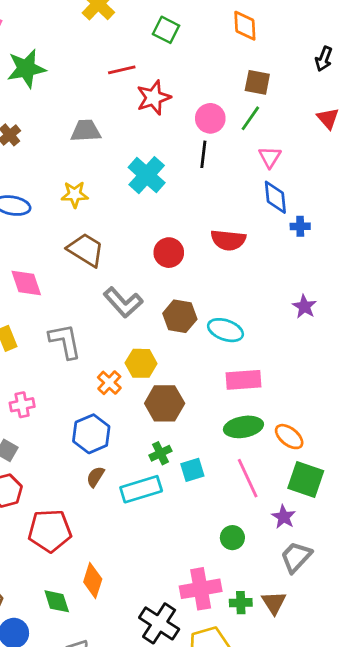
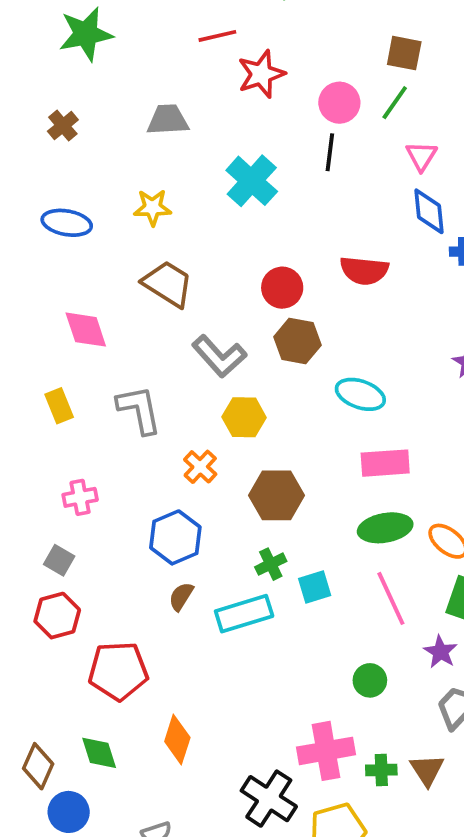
brown hexagon: (180, 316) -> (297, 341), moved
yellow hexagon: (141, 363) -> (244, 417), moved
green diamond: (57, 601) -> (99, 753), moved

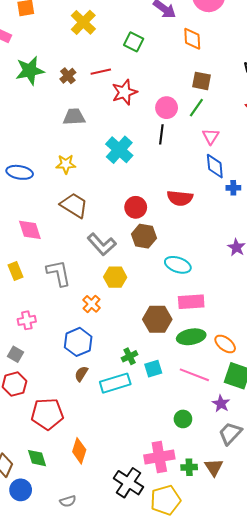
brown cross: (63, 126) -> (68, 76), moved
brown hexagon: (276, 495) -> (157, 319), moved
pink line: (391, 598) -> (194, 375), turned -44

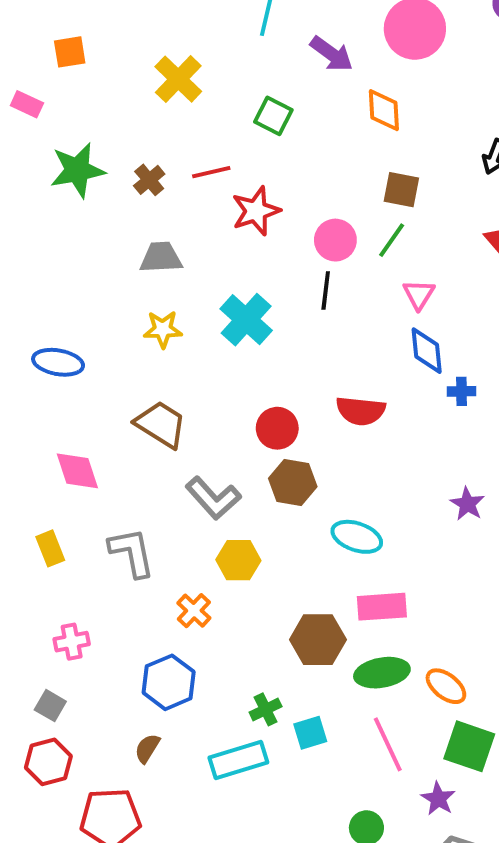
yellow star: (66, 164) -> (163, 329), moved
brown semicircle: (81, 374) -> (147, 748), moved
pink line: (194, 375) -> (388, 744), turned 44

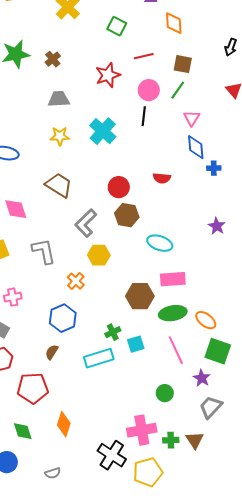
red line: (211, 172) -> (144, 56), moved
red semicircle: (361, 411) -> (162, 178), size x0.7
gray L-shape: (213, 498) -> (86, 223), turned 88

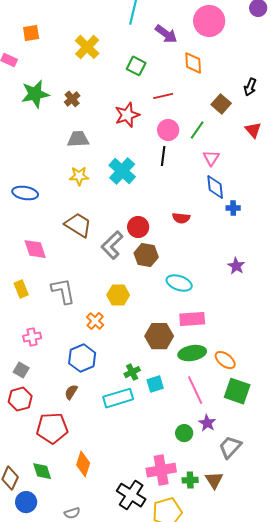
brown square: (183, 64) -> (221, 104), moved, turned 30
gray L-shape: (86, 223) -> (112, 245), moved
purple star: (202, 378) -> (207, 423), moved

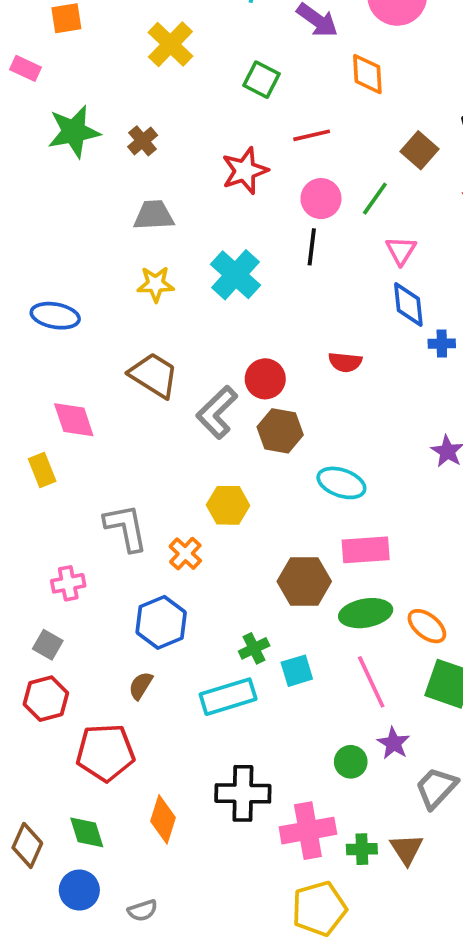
yellow rectangle: (21, 289) -> (42, 470), moved
gray L-shape: (63, 291) -> (126, 528), moved
black cross: (131, 495) -> (243, 793), moved, turned -32
blue circle: (26, 502) -> (79, 890), moved

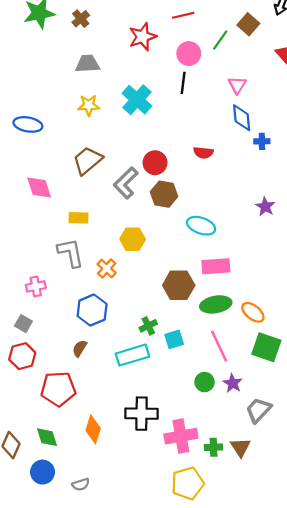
green line: (375, 199) -> (220, 40), moved
brown trapezoid: (154, 375) -> (88, 160), turned -72
yellow rectangle: (42, 470) -> (79, 218), moved, turned -66
green circle: (351, 762) -> (205, 382), moved

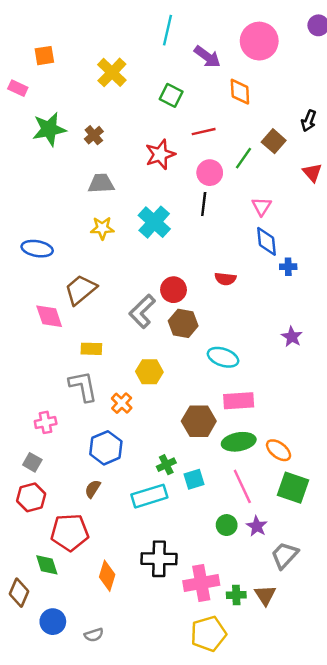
brown trapezoid: (88, 160) -> (81, 290), moved
green diamond: (47, 437) -> (47, 565), moved

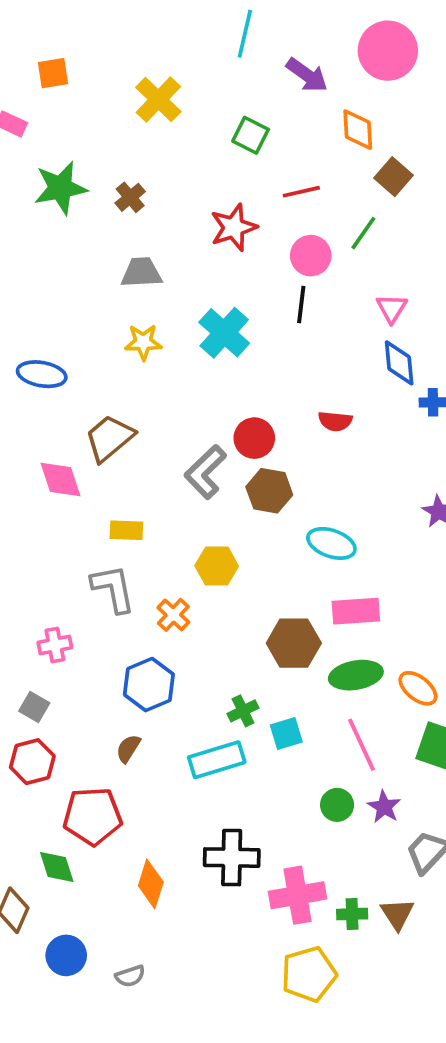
brown square: (274, 141) -> (393, 177), moved

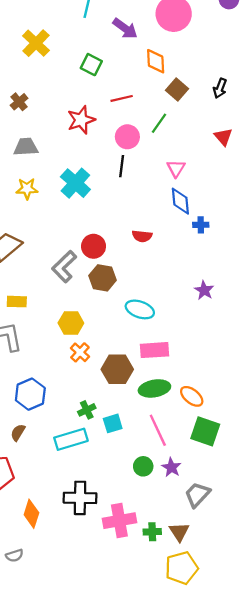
orange cross: (173, 615) -> (80, 352), moved
yellow pentagon: (309, 974) -> (182, 568), moved
gray semicircle: (130, 976) -> (15, 555), moved

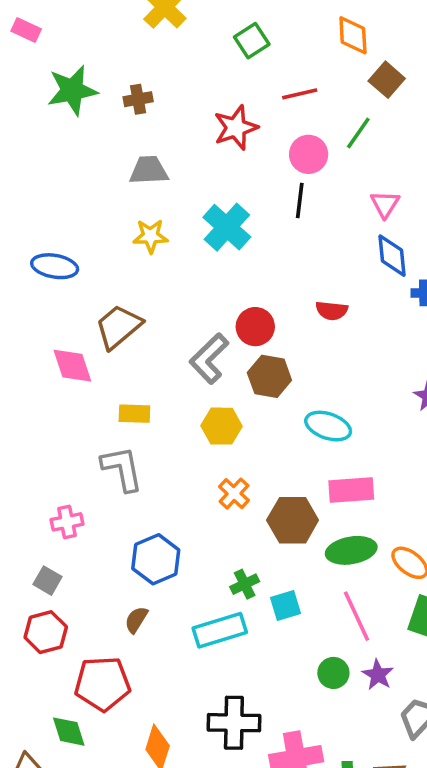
green square: (91, 65) -> (252, 41), turned 30
brown cross: (19, 102) -> (138, 99), turned 30
yellow hexagon: (71, 323) -> (222, 426), moved

